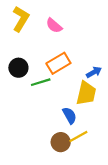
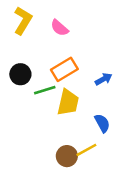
yellow trapezoid: (86, 93) -> (68, 102), moved
blue semicircle: (70, 115) -> (102, 123), moved

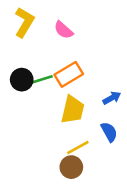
blue arrow: (103, 79) -> (112, 98), moved
green line: (45, 90) -> (41, 80), moved
yellow line: (86, 150) -> (78, 148), moved

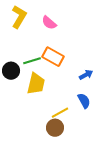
orange rectangle: (69, 74) -> (53, 57), turned 60
black circle: (22, 80) -> (11, 71), moved
yellow trapezoid: (73, 110) -> (36, 84), moved

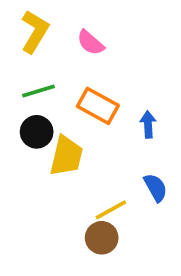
green line: (32, 61) -> (38, 91), moved
black circle: (11, 71) -> (37, 132), moved
blue arrow: (86, 75) -> (148, 124), moved, turned -64

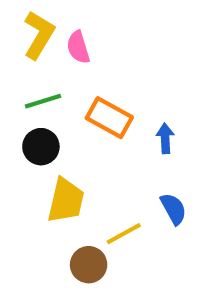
pink semicircle: (90, 43) -> (78, 47), moved, turned 32
yellow trapezoid: (66, 156) -> (66, 200), moved
brown circle: (102, 238) -> (89, 265), moved

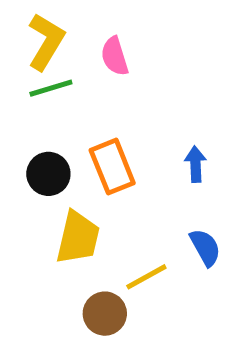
pink semicircle: (78, 47) -> (115, 56), moved
green line: (43, 101) -> (51, 88), moved
orange rectangle: (109, 118) -> (112, 167), moved, turned 39

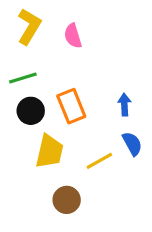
green line: (51, 88) -> (23, 78), moved
blue semicircle: (205, 247) -> (132, 144), moved
yellow line: (146, 277) -> (99, 161), moved

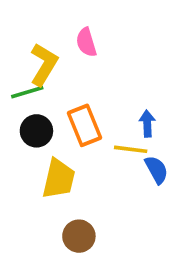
yellow L-shape: (29, 26) -> (44, 64), moved
yellow line: (99, 161) -> (131, 149), moved, turned 36

